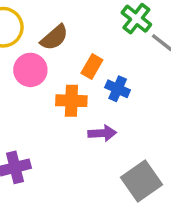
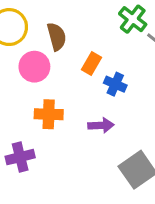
brown semicircle: (54, 37) -> (57, 37), turned -64
orange cross: (71, 101) -> (49, 114), moved

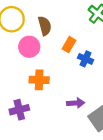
purple arrow: (101, 125) -> (76, 103), moved

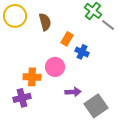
pink circle: (29, 47) -> (55, 67), moved
orange cross: (39, 80) -> (32, 77), moved

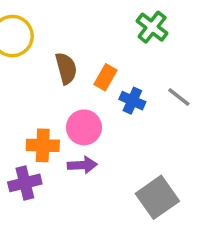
brown semicircle: (45, 22) -> (66, 68), moved
gray line: (108, 25) -> (179, 97), moved
purple arrow: (73, 92) -> (82, 165), moved

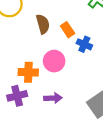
orange rectangle: (105, 77) -> (68, 30), turned -64
purple arrow: (82, 165) -> (53, 98), moved

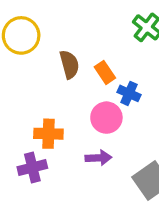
pink circle: (54, 61) -> (106, 118), moved
purple arrow: (53, 98) -> (98, 158), moved

